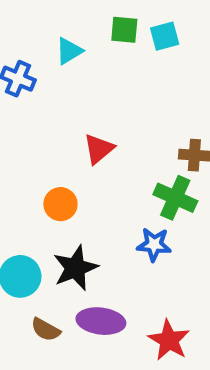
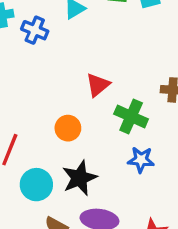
green cross: (175, 198) -> (131, 116), moved

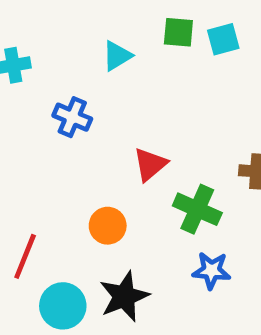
blue cross: (35, 30) -> (72, 117), moved

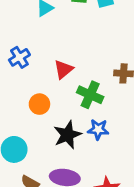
blue cross: (72, 117) -> (19, 57), moved, turned 35
black star: (124, 296) -> (67, 135), moved

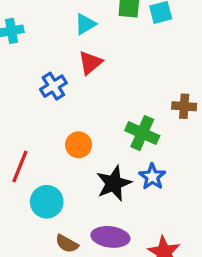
red triangle: (63, 69) -> (90, 63), moved
blue star: (98, 129) -> (152, 177), turned 30

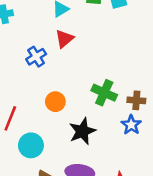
brown cross: (184, 106) -> (136, 100), moved
blue star: (152, 177) -> (131, 125), moved

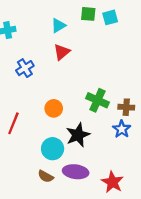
blue cross: (36, 57) -> (25, 68), moved
cyan circle: (31, 145) -> (53, 149), moved

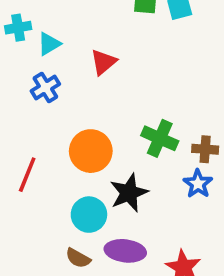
cyan triangle: (58, 25) -> (49, 44), moved
orange circle: (54, 108) -> (91, 151), size x1.5

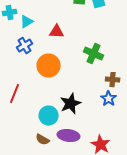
red triangle: (103, 62) -> (57, 32), turned 42
green cross: (160, 138) -> (94, 54), moved
orange circle: (91, 151) -> (49, 66), moved

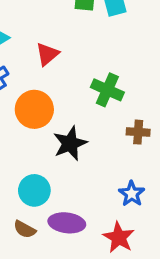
red triangle: (57, 32) -> (47, 54), turned -42
blue star: (109, 99) -> (132, 194), moved
black star: (71, 104) -> (70, 143), moved

